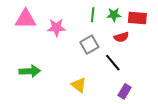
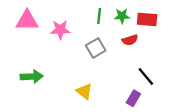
black line: (113, 63) -> (146, 77), moved

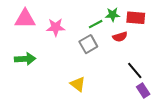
green line: (99, 16) -> (96, 24), moved, turned 56
green arrow: (32, 77) -> (25, 59), moved
purple rectangle: (133, 98) -> (143, 91), moved, turned -64

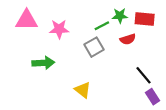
green arrow: (25, 59) -> (43, 63), moved

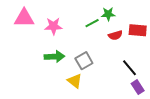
red rectangle: (145, 19) -> (138, 30), moved
gray square: (94, 47) -> (84, 61), moved
green arrow: (43, 63) -> (54, 57), moved

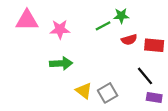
red rectangle: (138, 30) -> (154, 45), moved
gray square: (84, 61) -> (108, 93), moved
purple rectangle: (138, 87) -> (154, 97), turned -48

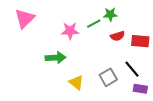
pink triangle: (27, 20) -> (25, 18), turned -45
pink star: (60, 29) -> (70, 31), moved
gray square: (108, 93) -> (108, 77), moved

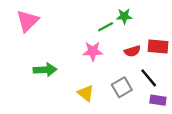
pink star: (70, 31) -> (93, 51), moved
red semicircle: (118, 36) -> (132, 51), moved
green arrow: (56, 58) -> (45, 70), moved

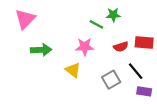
green line: (106, 27) -> (96, 24), turned 56
green arrow: (45, 70) -> (41, 50), moved
yellow triangle: (86, 93) -> (73, 70), moved

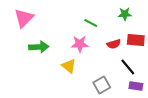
green star: (113, 15) -> (125, 14), moved
gray square: (111, 80) -> (102, 85), moved

